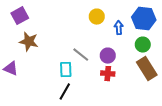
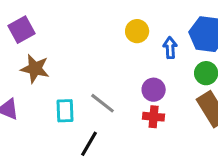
gray line: (81, 55) -> (103, 103), moved
cyan rectangle: (66, 70) -> (65, 111), moved

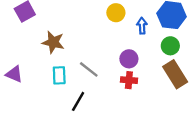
brown star: (35, 69) -> (53, 42), moved

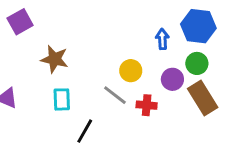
yellow circle: (116, 13) -> (131, 71), moved
purple circle: (129, 59) -> (172, 79), moved
gray line: (89, 69) -> (115, 95), moved

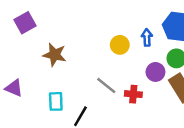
yellow circle: (131, 71) -> (120, 45), moved
cyan rectangle: (62, 99) -> (56, 101), moved

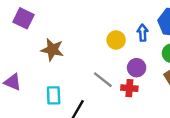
purple square: (25, 23) -> (23, 18), turned -35
purple circle: (155, 72) -> (137, 68), moved

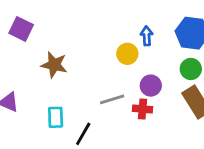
blue arrow: (143, 33) -> (147, 36), moved
gray line: (103, 80) -> (112, 99), turned -55

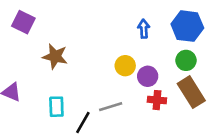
yellow circle: (127, 54) -> (125, 66), moved
gray line: (112, 99) -> (111, 107), moved
red cross: (142, 109) -> (157, 100), moved

